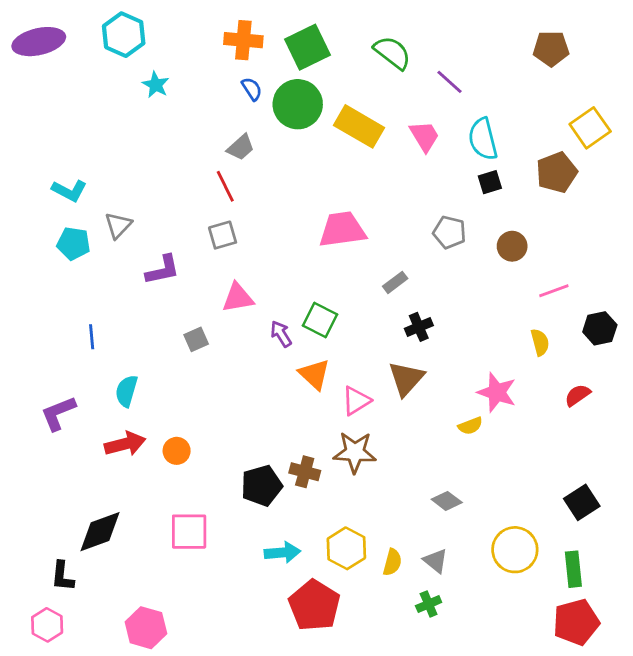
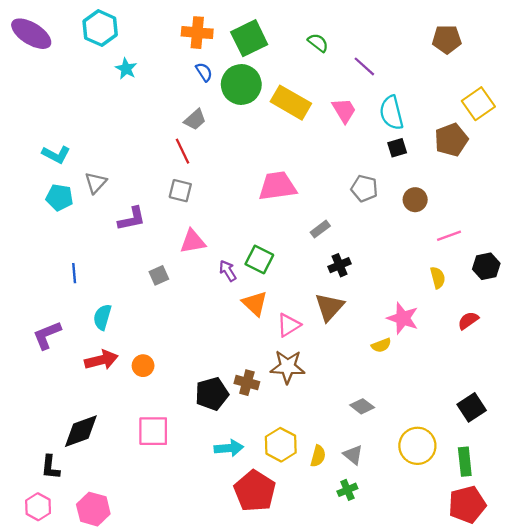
purple ellipse: (39, 42) -> (31, 34), turned 45
green semicircle: (392, 53) -> (318, 43), size x0.7
gray square: (223, 235) -> (180, 191), turned 30
pink hexagon: (146, 628) -> (93, 509), moved

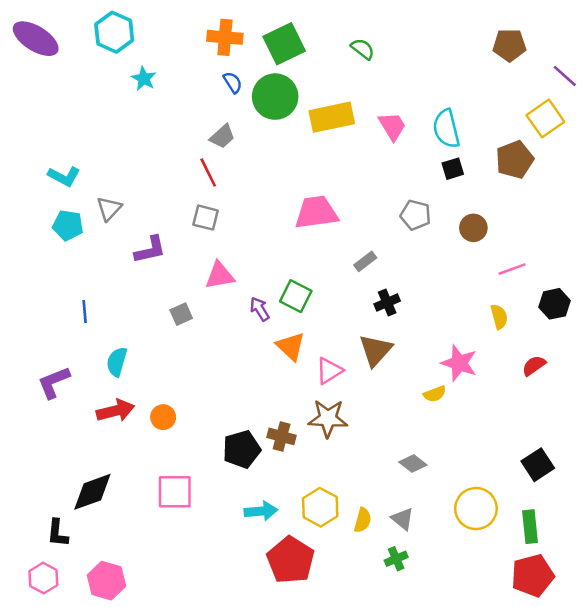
purple line: (364, 66) -> (565, 76), moved
yellow rectangle: (291, 103) -> (332, 117), turned -42

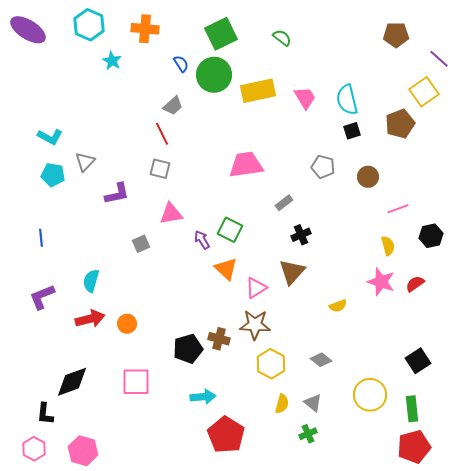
orange cross: (225, 37) -> (145, 29), moved
blue line: (85, 312) -> (41, 238), moved
pink star: (459, 363) -> (381, 282), moved
yellow hexagon: (320, 507) -> (271, 364), moved

